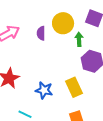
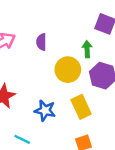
yellow circle: (63, 23) -> (68, 70), moved

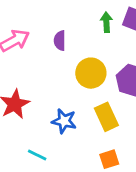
green arrow: (87, 49) -> (106, 22), moved

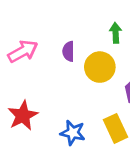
yellow circle: (91, 73) -> (100, 67), moved

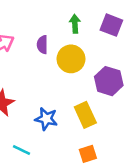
green arrow: (116, 33) -> (75, 24), moved

